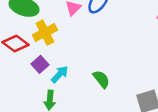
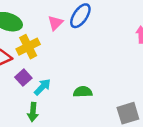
green semicircle: (101, 79) -> (83, 92), turned -54

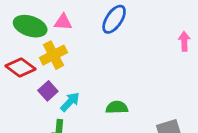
pink triangle: (55, 23) -> (63, 22), moved, turned 49

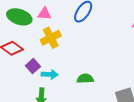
yellow cross: (54, 55) -> (51, 38), moved
cyan arrow: (70, 102) -> (50, 74), turned 49

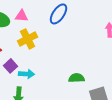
green semicircle: (85, 79) -> (77, 78), moved

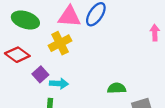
pink triangle: (22, 16) -> (69, 17), moved, size x1.5

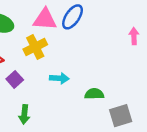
cyan arrow: (59, 84) -> (59, 78), moved

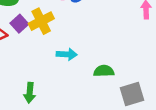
purple square: (15, 79) -> (19, 24), moved

